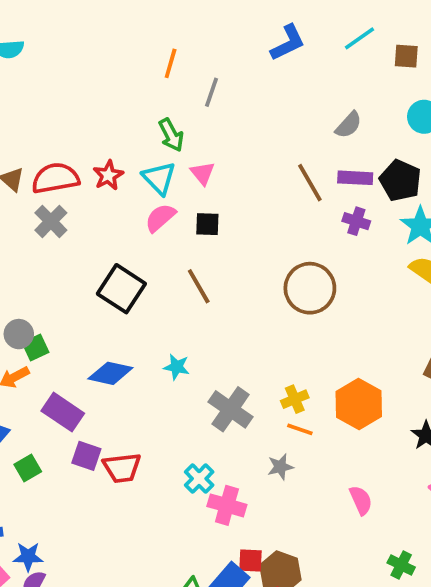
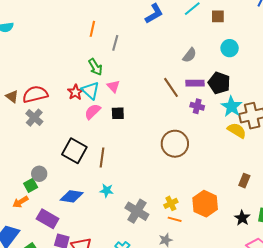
red star: (108, 175) -> (75, 92), moved
brown line: (199, 286) -> (102, 157), moved, turned 42
gray circle: (19, 334) -> (39, 174), moved

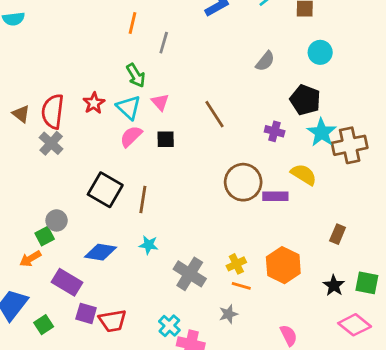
purple rectangle: (195, 83) -> (275, 196), moved
brown line: (171, 87) -> (215, 114), moved
red star: (75, 92) -> (94, 103), moved
red semicircle: (35, 94) -> (53, 111), turned -70
yellow semicircle: (237, 130) -> (304, 175), moved

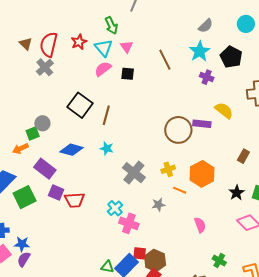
cyan star: (322, 132) -> (200, 51), moved
brown circle: (243, 182) -> (178, 130), moved
orange line: (241, 286) -> (180, 190), moved
green square: (44, 325) -> (25, 197), size x1.6

